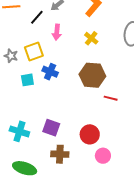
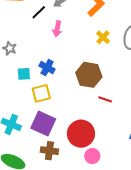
yellow cross: (91, 38) -> (103, 37), moved
yellow square: (34, 52) -> (41, 93), moved
purple square: (51, 128) -> (43, 123), size x1.4
red circle: (90, 134) -> (81, 134), size x1.4

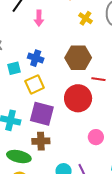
red circle: (81, 134) -> (78, 98), moved
brown cross: (49, 151) -> (41, 141), moved

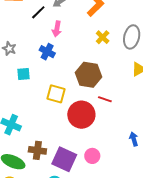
blue cross: (36, 58) -> (47, 52), moved
yellow square: (35, 84) -> (56, 94), moved, turned 30
purple square: (42, 114) -> (64, 159), moved

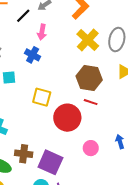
yellow cross: (103, 37) -> (88, 40), size x1.6
brown hexagon: (89, 75) -> (89, 78), moved
pink circle: (92, 156) -> (91, 148), moved

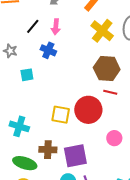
black line: (23, 16) -> (33, 26), moved
yellow square: (42, 97) -> (61, 115), moved
purple square: (50, 162) -> (75, 156), turned -30

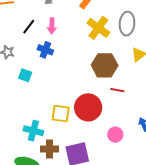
cyan square: (27, 75) -> (25, 75), turned 32
red line: (110, 92) -> (117, 90), moved
cyan cross: (19, 126) -> (33, 131), moved

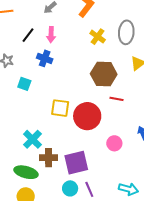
yellow cross: (98, 28) -> (98, 37), size x0.7
yellow square: (61, 114) -> (60, 108), moved
cyan cross: (33, 131) -> (32, 139), turned 30

